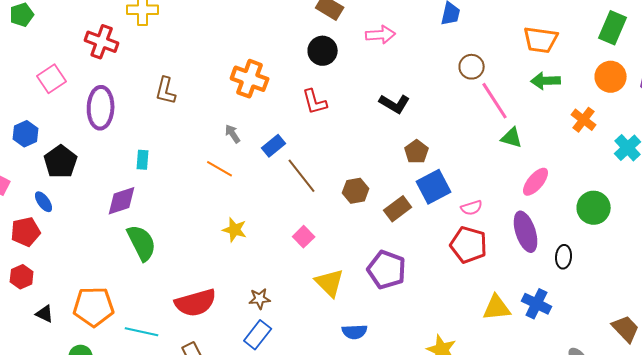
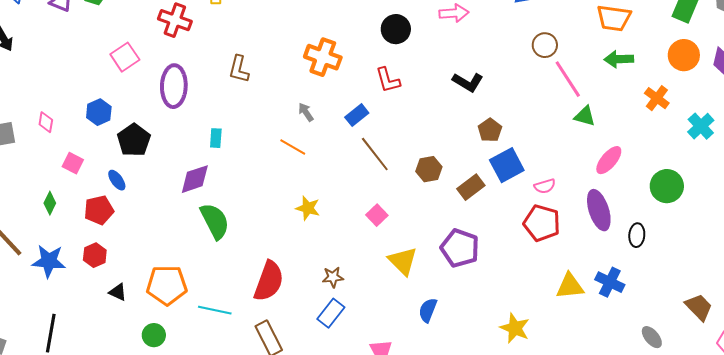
blue rectangle: (274, 146) -> (357, 115), moved
red semicircle: (196, 303) -> (269, 281), turned -54
blue semicircle: (355, 332) -> (428, 310), turned 115

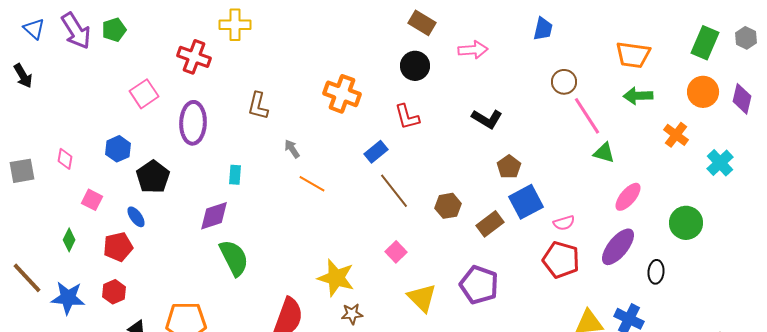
gray arrow: (306, 112) -> (292, 149), moved
yellow star: (308, 208) -> (336, 278), moved, size x1.5
purple ellipse: (599, 210) -> (618, 247), turned 57

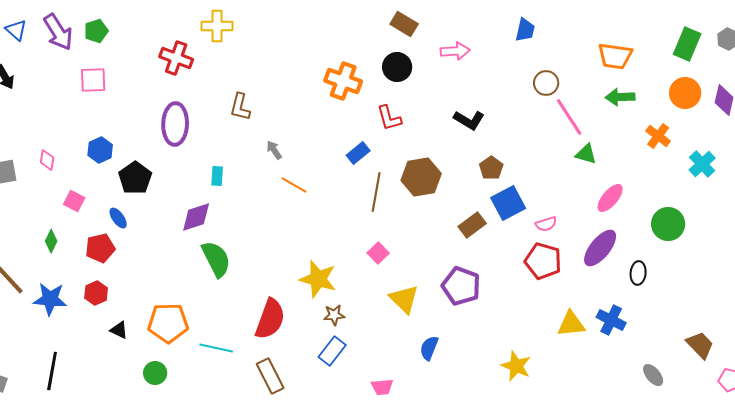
pink square: (144, 94) -> (93, 80), moved, turned 32
orange cross: (342, 94) -> (343, 81), moved
brown line: (394, 191) -> (376, 192), turned 48
brown hexagon: (448, 206) -> (421, 177), moved, size x1.5

